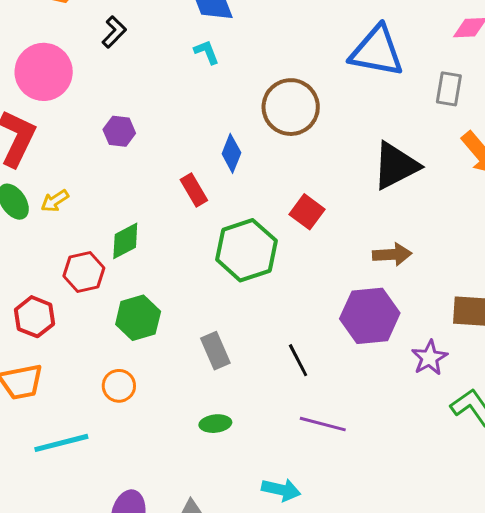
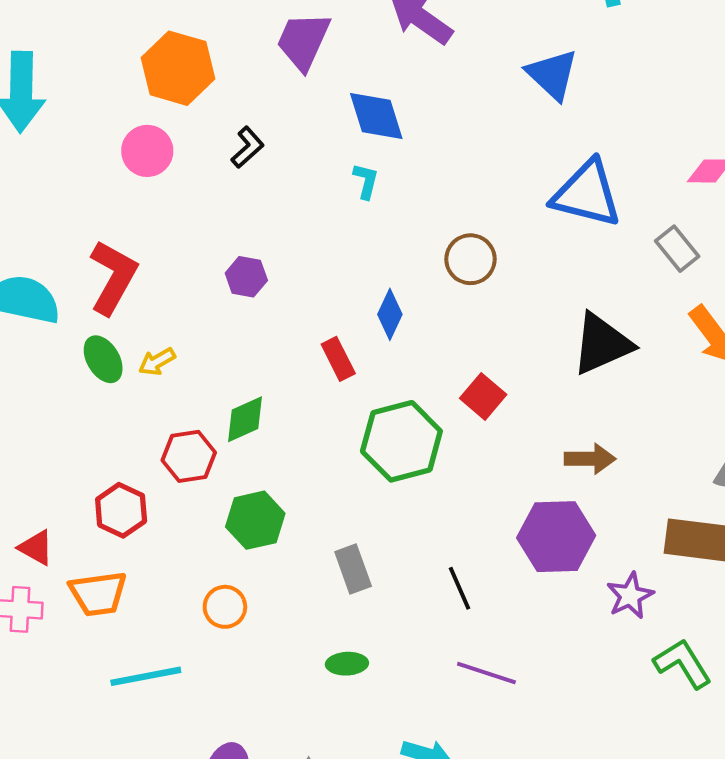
cyan L-shape: (207, 52) -> (366, 181), turned 32
pink circle: (44, 72) -> (147, 151), moved, size x0.7
gray rectangle: (449, 89) -> (677, 249), turned -52
brown circle: (291, 107) -> (470, 259), size x0.7

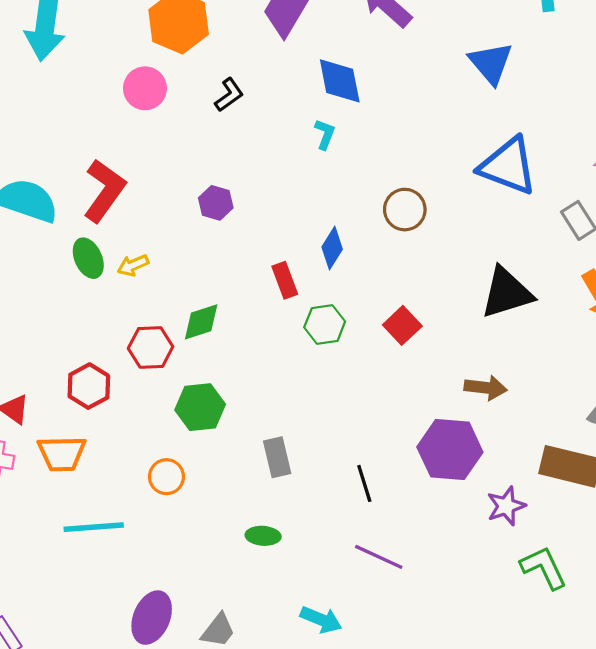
green hexagon: (401, 441) -> (325, 324), moved, size x0.6

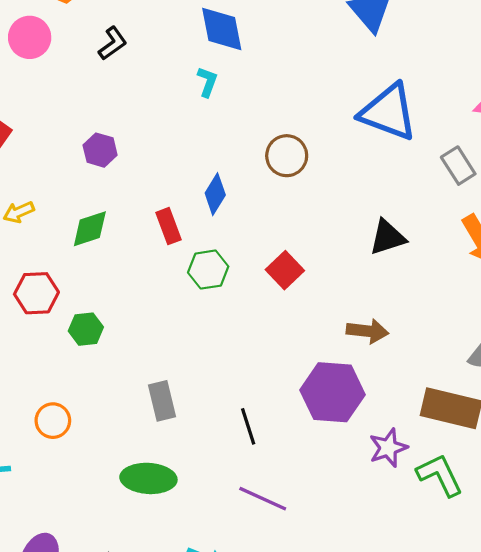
black triangle: (507, 293) -> (388, 237), size x0.7
green diamond: (201, 322) -> (90, 229), moved
green hexagon: (200, 407) -> (86, 329), moved, size x0.7
green ellipse: (263, 536) -> (148, 478), size x1.6
green L-shape: (544, 568) -> (440, 475), moved

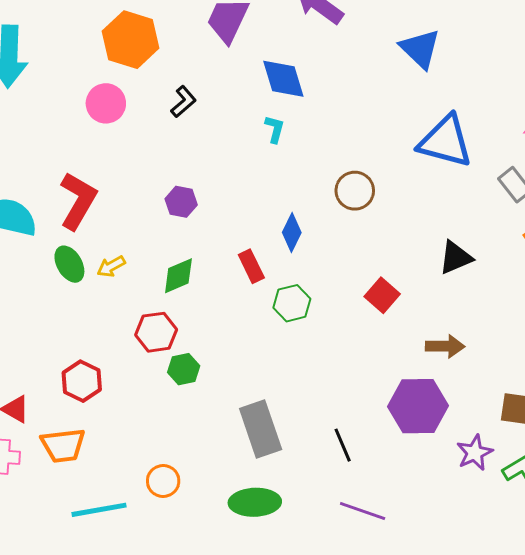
red square: (285, 270) -> (382, 295), moved
red hexagon: (36, 293) -> (156, 332), moved
gray rectangle: (162, 401) -> (261, 429), size x1.5
orange circle: (53, 421) -> (163, 481), moved

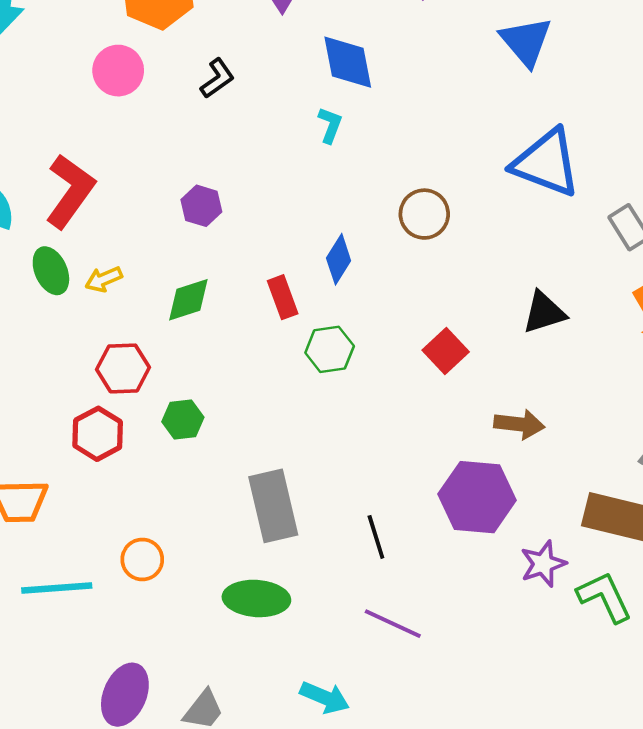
red hexagon: (156, 332) -> (123, 368), moved
red hexagon: (82, 381) -> (98, 434), moved

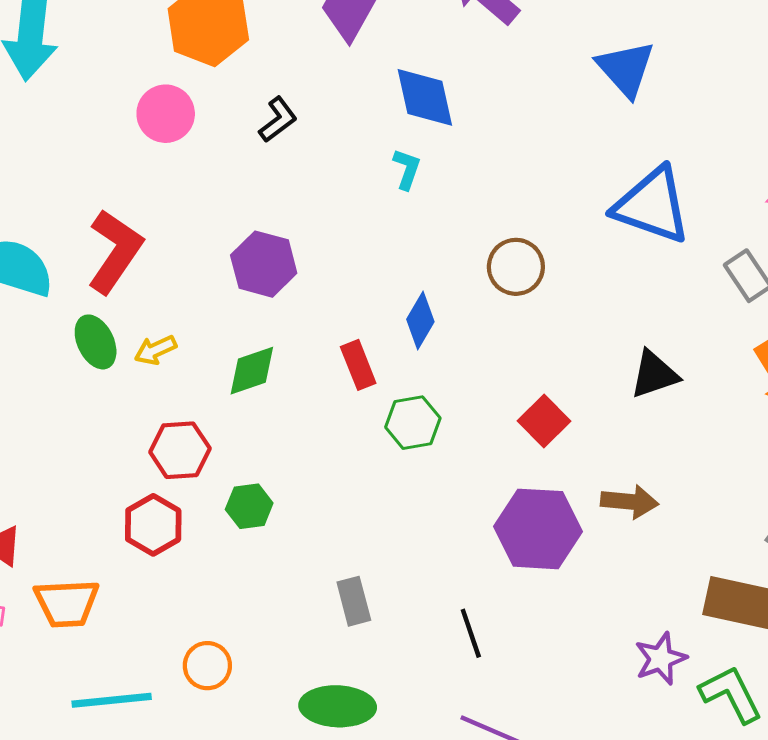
purple hexagon: (201, 206) -> (264, 264), size x1.4
purple hexagon: (477, 497) -> (538, 529), moved
gray rectangle: (273, 506) -> (354, 601), size x0.6

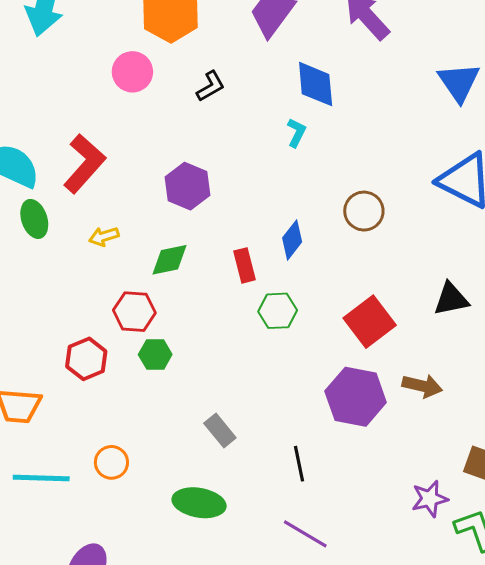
green ellipse: (96, 342) -> (34, 219), moved
red square: (544, 421) -> (370, 322), size x1.4
red hexagon: (180, 450) -> (134, 312), moved
gray rectangle: (354, 601) -> (220, 431), turned -32

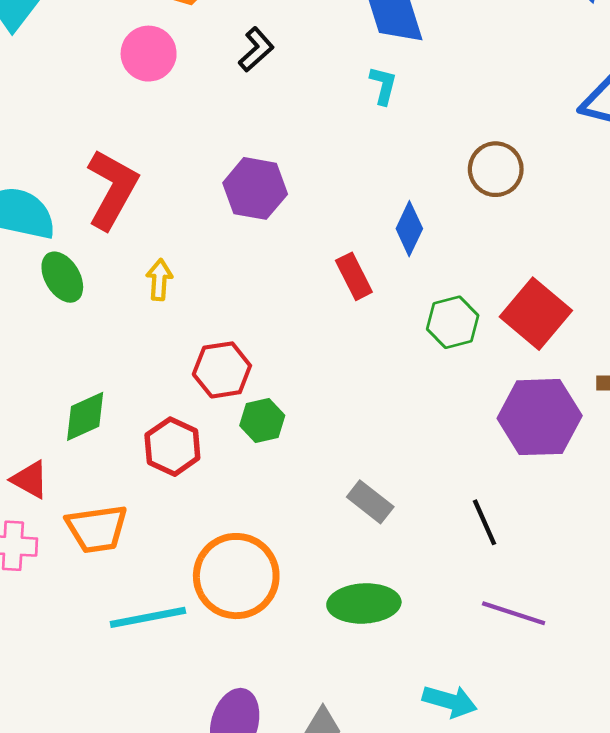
yellow arrow: (104, 236) -> (159, 280), turned 124
green diamond: (169, 260) -> (85, 416), moved
green hexagon: (278, 311) -> (453, 322), moved
orange circle: (111, 462) -> (236, 576), size x1.8

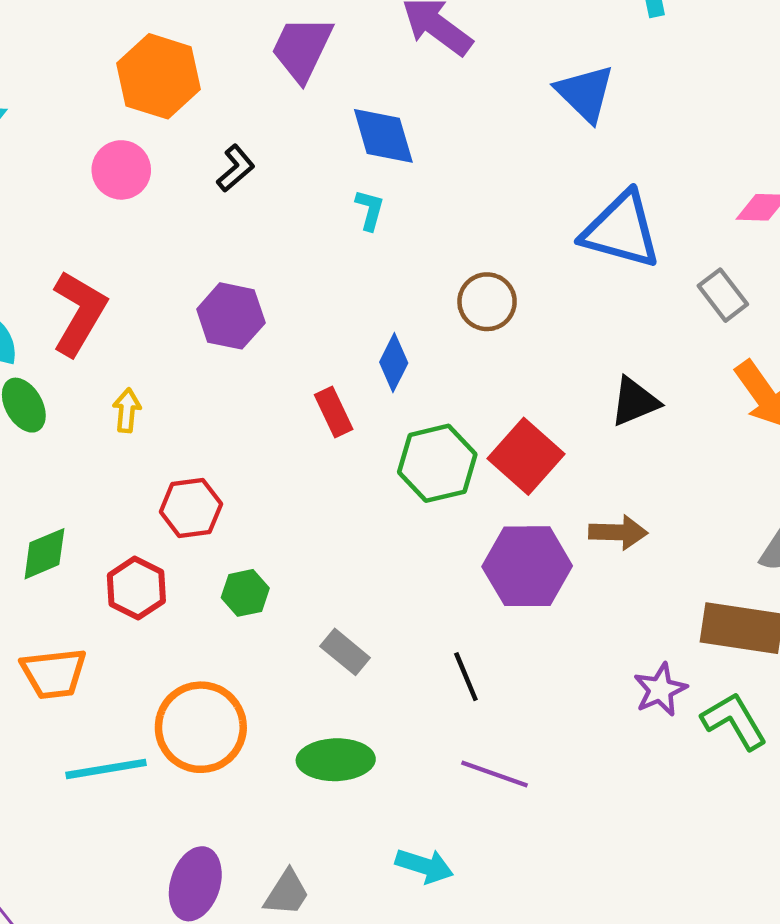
green hexagon: (453, 322) -> (437, 463), size x1.4
green hexagon: (262, 420) -> (245, 593), moved

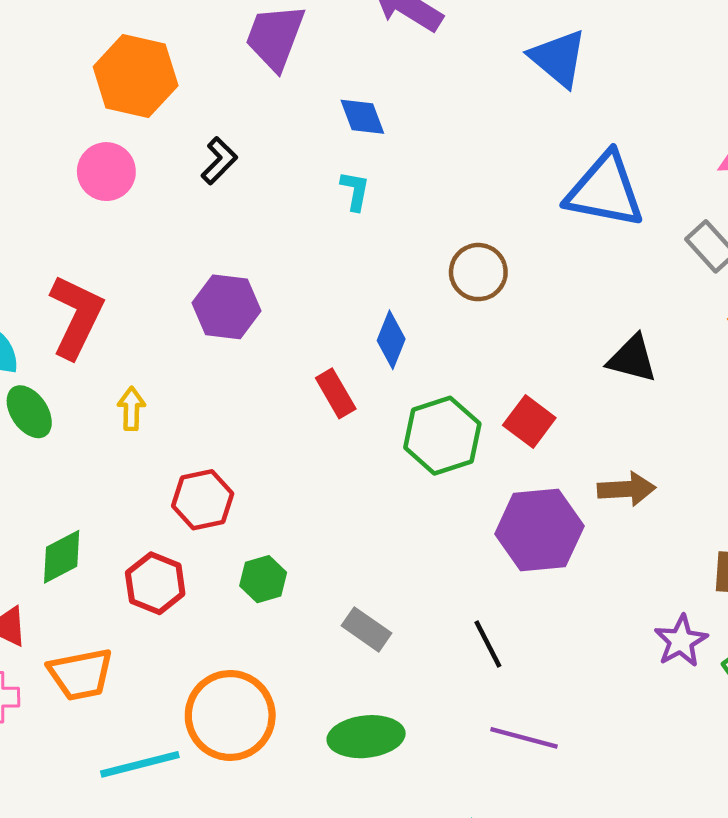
blue diamond: (383, 136) -> (362, 117), size x0.7
black triangle: (635, 402) -> (632, 359), turned 42
red square: (526, 456) -> (529, 422), size x0.7

